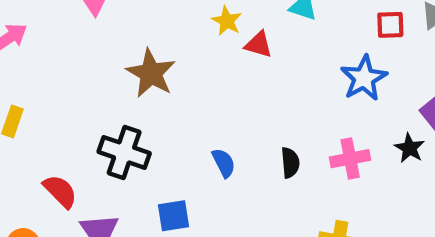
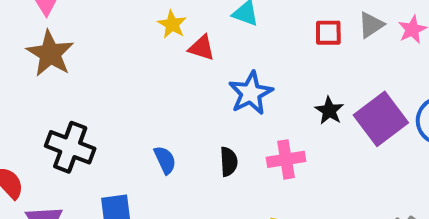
brown star: (151, 73) -> (50, 54), moved
blue star: (364, 78) -> (251, 93), moved
black star: (409, 148) -> (329, 111), moved

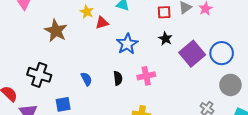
red triangle: (202, 48) -> (102, 23), turned -32
brown star: (50, 54) -> (56, 31), moved
black star: (329, 111) -> (165, 39), moved

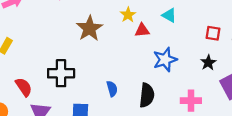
black cross: (39, 75) -> (61, 73), turned -30
pink cross: (146, 76) -> (191, 101), moved
black semicircle: (118, 78) -> (147, 95), size x1.5

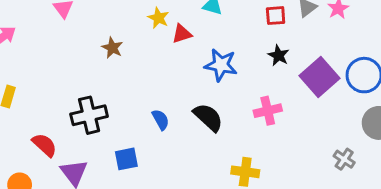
brown star: (90, 28) -> (112, 48), size x0.6
blue star: (165, 60) -> (221, 65), turned -30
black semicircle: (147, 95) -> (208, 117), turned -40

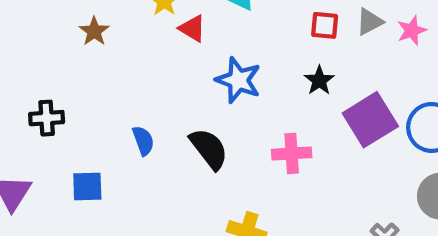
red triangle: (182, 34) -> (192, 28), turned 40
black cross: (89, 115) -> (47, 118), size x0.7

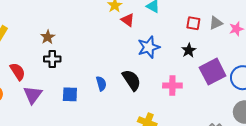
brown star: (94, 31) -> (48, 37), moved
blue star: (238, 80) -> (149, 47), turned 30
blue semicircle: (143, 141) -> (101, 84), moved

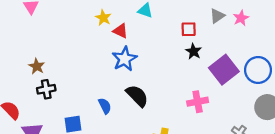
red square: (193, 23) -> (189, 29), moved
blue star: (149, 47) -> (124, 59), moved
pink cross: (172, 85) -> (198, 102), moved

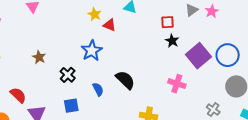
blue star: (124, 59) -> (92, 51), moved
black cross: (46, 89) -> (68, 75), moved, turned -35
pink cross: (198, 102) -> (177, 84), turned 30

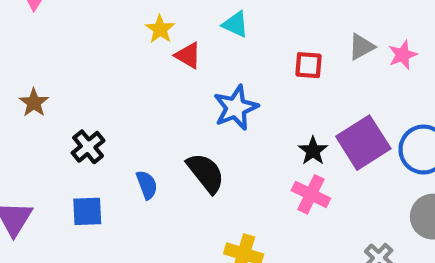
black star: (172, 41) -> (313, 151), moved
blue star: (92, 51) -> (236, 108), moved

